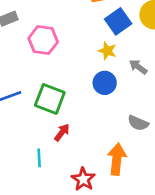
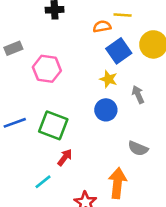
gray arrow: (138, 67) -> (138, 95), turned 30
cyan line: (39, 158) -> (43, 182), turned 54

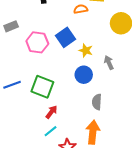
blue square: (119, 51) -> (66, 37), moved
gray semicircle: (138, 148) -> (97, 102), moved, turned 70
cyan line: (43, 182) -> (50, 131), moved

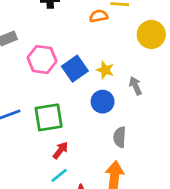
blue square: (66, 37) -> (75, 69), moved
green square: (42, 87) -> (49, 117), turned -30

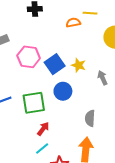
blue circle: (103, 102) -> (63, 91), moved

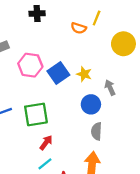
yellow line: (90, 13) -> (97, 18), turned -72
orange semicircle: (73, 23) -> (79, 28), turned -152
blue circle: (63, 91) -> (91, 104), moved

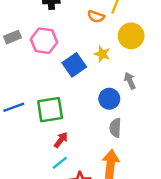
yellow circle: (123, 44) -> (131, 36), moved
pink hexagon: (30, 65) -> (44, 41), moved
yellow star: (84, 74) -> (102, 54), moved

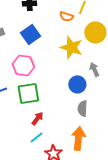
pink hexagon: (44, 41) -> (23, 65), moved
yellow star: (102, 54) -> (71, 47), size x1.6
blue square: (74, 65) -> (30, 34), moved

